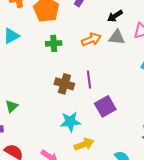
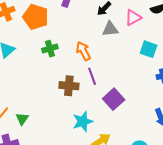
orange arrow: (91, 39) -> (83, 51), moved, turned -84

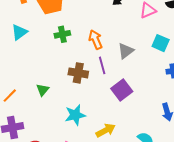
gray triangle: (110, 29) -> (126, 51), moved, turned -36
green triangle: (22, 119) -> (43, 90), moved
cyan star: (83, 121) -> (75, 115), moved

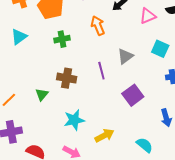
orange arrow: (96, 40) -> (98, 26), moved
brown cross: (78, 73) -> (67, 78), moved
purple square: (122, 90) -> (133, 95), moved

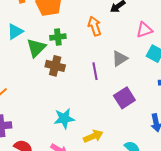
pink triangle: (148, 16) -> (144, 30), moved
brown cross: (67, 78) -> (55, 66), moved
green triangle: (42, 94) -> (36, 48), moved, size x1.5

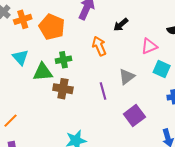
cyan triangle: (15, 32) -> (20, 57), turned -36
green triangle: (36, 48) -> (43, 72), turned 45

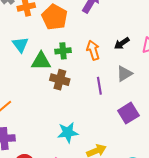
black arrow: (121, 25) -> (122, 43), moved
orange arrow: (99, 46) -> (93, 50), moved

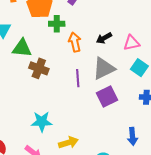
green cross: (63, 51) -> (57, 24), moved
gray triangle: (124, 74) -> (104, 68), size x1.4
purple square: (128, 113) -> (107, 96), moved

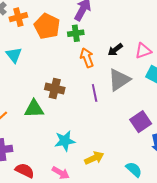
green cross: (57, 24) -> (76, 33), moved
green triangle: (22, 48) -> (34, 109), moved
purple square: (107, 96) -> (141, 122), moved

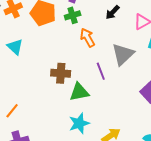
black arrow: (115, 50) -> (112, 12), moved
green triangle: (34, 109) -> (79, 92), moved

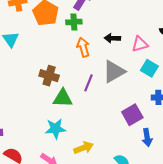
black arrow: (112, 12) -> (112, 38), moved, turned 35
purple line: (101, 71) -> (88, 83), turned 30

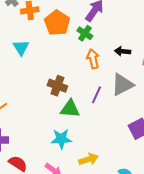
green cross: (74, 22) -> (85, 33), turned 35

